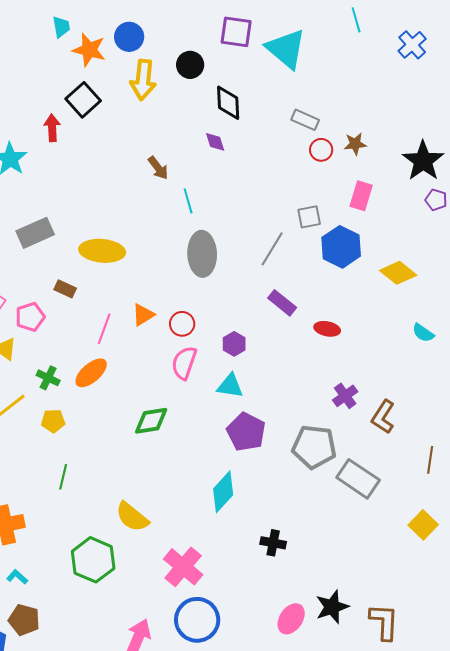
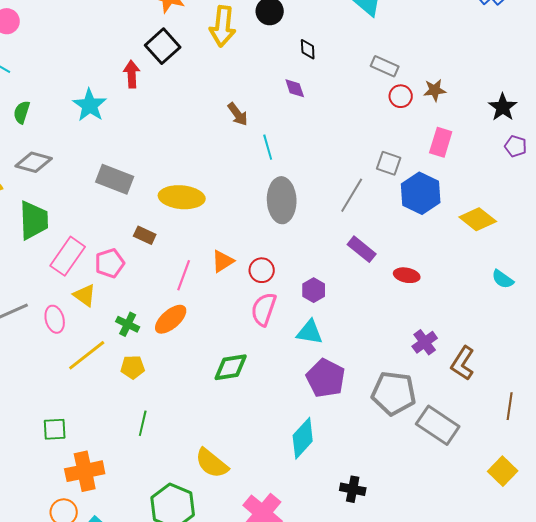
black diamond: (228, 103) -> (308, 49), size x0.6
black star: (423, 161) -> (503, 107), size x0.7
gray square: (309, 217) -> (389, 163), turned 30
gray rectangle: (35, 233) -> (115, 179), turned 45

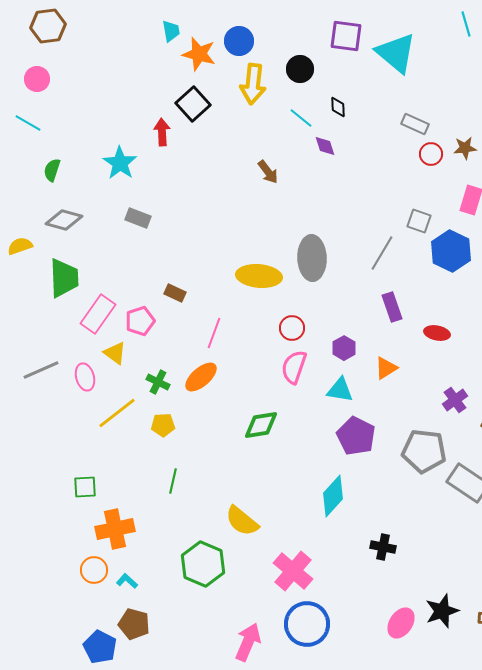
cyan line: (268, 147) -> (301, 118), moved, turned -35
gray rectangle: (115, 179) -> (138, 218), moved, size x0.7
yellow ellipse: (182, 197) -> (259, 276), moved
purple rectangle: (362, 249) -> (392, 307), turned 32
orange triangle: (223, 261) -> (386, 368), moved

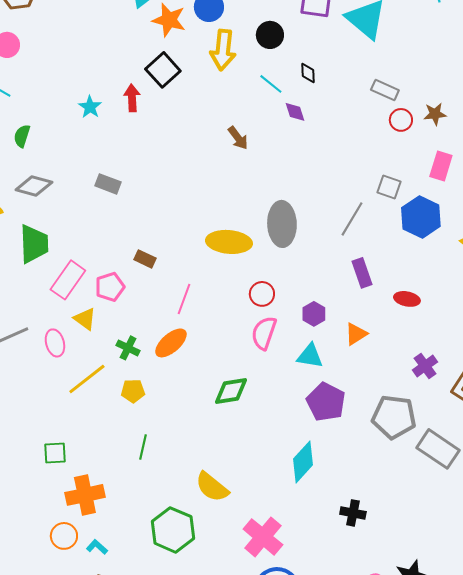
cyan star: (120, 163) -> (90, 107), moved, size x0.7

